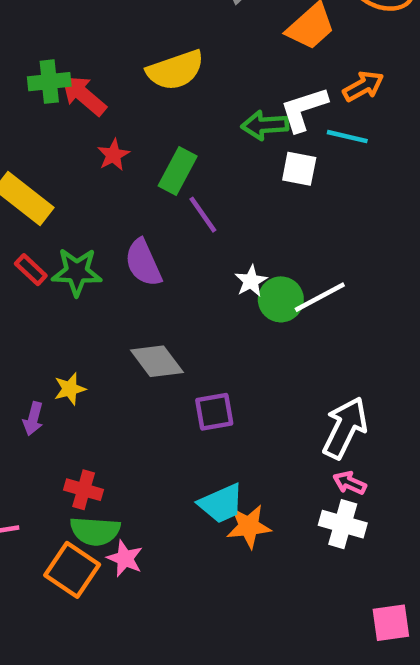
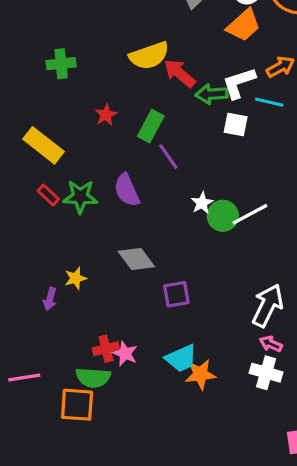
red arrow: (84, 95) -> (180, 73), moved
red cross: (84, 490) -> (106, 349), moved, turned -30
pink star: (125, 559) -> (125, 353), moved
orange square: (72, 570) -> (77, 405), turned -30

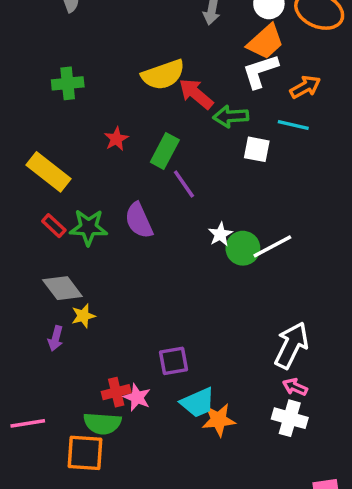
white L-shape: (239, 83) -> (260, 71), moved
gray diamond: (136, 259) -> (62, 288), moved
purple square: (176, 294) -> (173, 361), moved

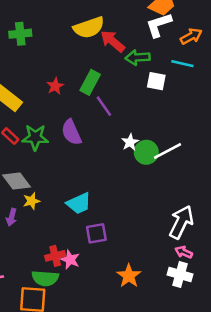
red star: (116, 139) -> (55, 86), moved
cyan trapezoid: (198, 403) -> (79, 203), moved
orange star: (219, 420) -> (129, 276), turned -30

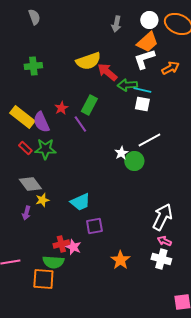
cyan line: (182, 64) -> (142, 90), moved
purple line: (104, 106) -> (80, 124), moved
purple semicircle: (71, 132) -> (41, 122), moved
white line: (167, 151) -> (149, 140), moved

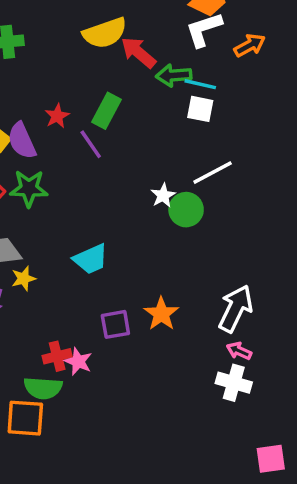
cyan trapezoid: (80, 202) -> (91, 259), moved
orange star: (120, 260) -> (161, 314), moved

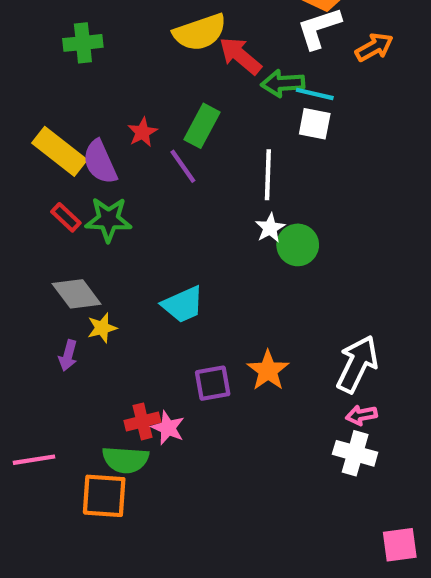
white line: (213, 173) -> (268, 175), moved, turned -60
pink arrow: (239, 351) -> (361, 415), turned -35

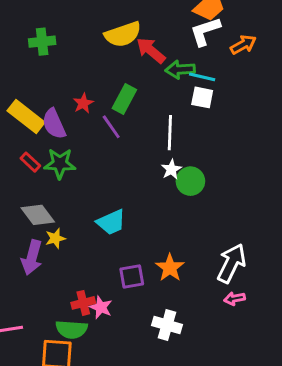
purple arrow: (68, 356) -> (32, 257), size x1.6
white cross: (355, 453) -> (167, 325), moved

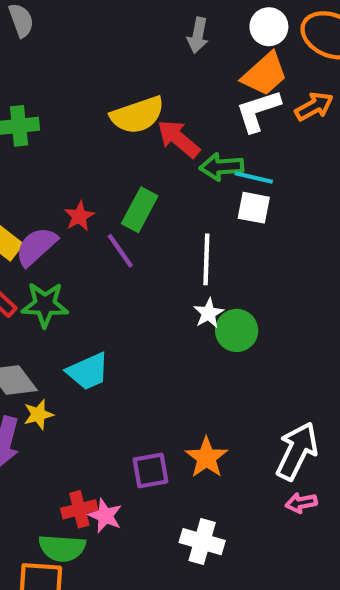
orange arrow: (243, 45) -> (314, 106), moved
purple semicircle: (54, 124) -> (36, 246), turned 72
cyan trapezoid: (111, 222) -> (88, 371), moved

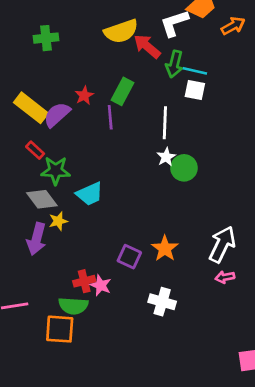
white L-shape: (258, 111) -> (174, 23), moved
green arrow: (222, 167) -> (174, 64), turned -72
purple line: (120, 251) -> (110, 117), turned 30
green star: (45, 305) -> (56, 171), moved
purple square: (150, 470) -> (129, 257), turned 35

